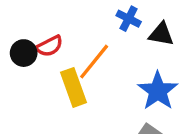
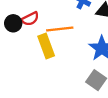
orange line: (94, 62) -> (60, 29), turned 45

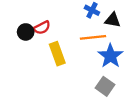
orange line: (60, 29) -> (93, 37), moved

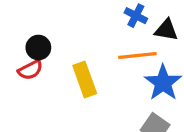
red semicircle: (42, 28) -> (30, 70), moved

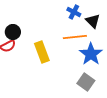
black triangle: (166, 30) -> (93, 21), turned 35

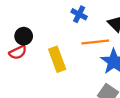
blue cross: (74, 12) -> (79, 14), moved

